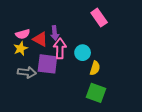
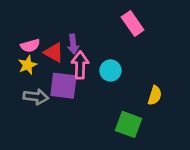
yellow semicircle: (95, 68) -> (155, 95), moved

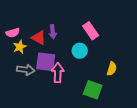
pink rectangle: (133, 23) -> (91, 31), moved
pink semicircle: (30, 46) -> (13, 33), moved
pink arrow: (80, 65) -> (58, 73), moved

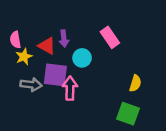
pink semicircle: (13, 33) -> (15, 40), turned 96
cyan circle: (80, 51) -> (82, 58), moved
green square: (93, 90) -> (128, 114), moved

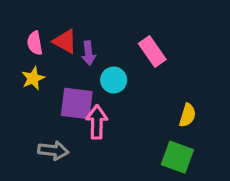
pink semicircle: (15, 40) -> (35, 43), moved
red triangle: (47, 46) -> (65, 41), moved
gray arrow: (31, 85) -> (53, 150), moved

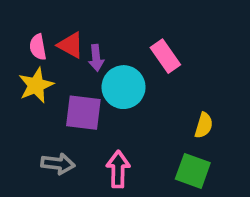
yellow star: (33, 78) -> (36, 85), size x1.4
cyan circle: (114, 80) -> (124, 87), size x1.5
pink arrow: (97, 122) -> (118, 169), moved

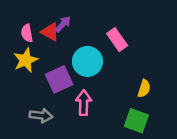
purple arrow: (96, 58) -> (63, 24), moved, turned -132
purple square: (83, 113) -> (59, 79), turned -32
pink arrow: (118, 169) -> (84, 103), moved

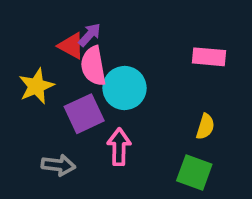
pink semicircle: (27, 33) -> (93, 66), moved, size x1.5
pink rectangle: (117, 40) -> (209, 57), moved, turned -50

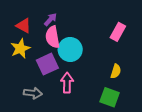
red triangle: (71, 46) -> (23, 26), moved
pink rectangle: (209, 57) -> (118, 32), turned -66

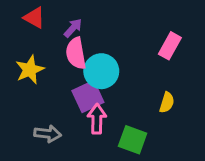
red triangle: (23, 26) -> (34, 18), moved
purple square: (47, 64) -> (88, 96), moved
green square: (110, 97) -> (133, 140), moved

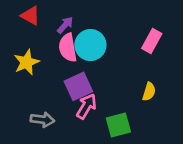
cyan circle: (101, 71) -> (90, 45), moved
pink arrow: (97, 119) -> (86, 106), turned 30
green square: (133, 140) -> (118, 125), turned -35

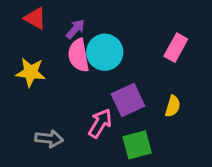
yellow star: (26, 62) -> (31, 72), turned 30
purple square: (78, 86) -> (128, 100), moved

